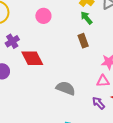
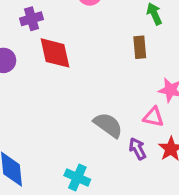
gray semicircle: (66, 88) -> (108, 125), moved

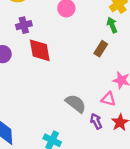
brown rectangle: (140, 47) -> (101, 49), turned 35

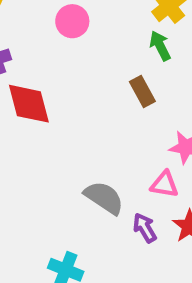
brown rectangle: (101, 49) -> (142, 91), turned -56

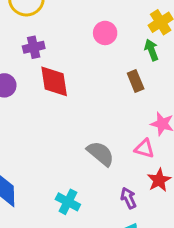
pink circle: (72, 21) -> (105, 33), moved
purple arrow: (145, 228) -> (128, 198), moved

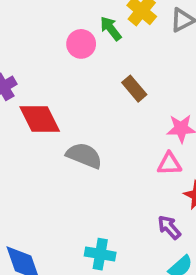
green arrow: (151, 50) -> (111, 28), moved
gray semicircle: (100, 154) -> (84, 156), moved

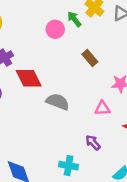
pink triangle: (169, 164) -> (102, 108), moved
purple arrow: (169, 227) -> (93, 142), moved

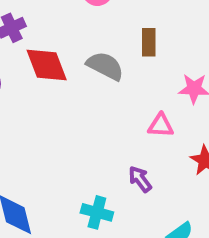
brown rectangle: (90, 58) -> (149, 42), turned 35
gray semicircle: (58, 102) -> (105, 66), moved

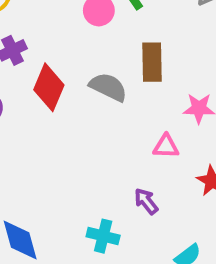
brown rectangle: (149, 42) -> (152, 62), size x1.4
red diamond: (47, 65) -> (49, 87), turned 45

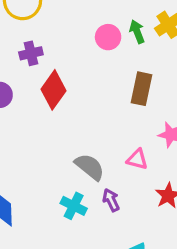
gray semicircle: (108, 87) -> (90, 167), moved
cyan cross: (103, 236) -> (74, 206), moved

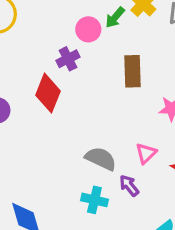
green arrow: (137, 32) -> (115, 17), turned -105
purple cross: (31, 53) -> (68, 59), moved
pink triangle: (137, 159) -> (146, 153), moved, turned -45

